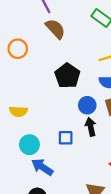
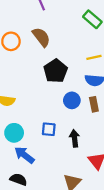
brown semicircle: (55, 29) -> (41, 37), moved
black arrow: (91, 127) -> (75, 138), moved

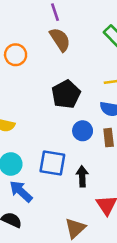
brown semicircle: (41, 37) -> (60, 40), moved
blue square: (49, 129) -> (52, 163), size x1.5

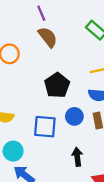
blue square: (52, 163) -> (45, 127), moved

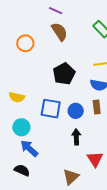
purple line: (41, 13) -> (56, 11), turned -48
blue circle: (74, 116) -> (76, 111), moved

